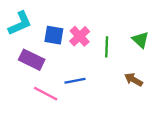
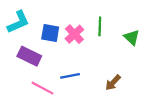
green line: (107, 47) -> (100, 26), moved
brown arrow: (133, 80) -> (113, 83), moved, turned -77

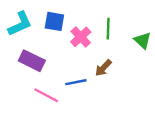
blue square: (50, 33) -> (54, 21), moved
brown arrow: (113, 83) -> (103, 68), moved

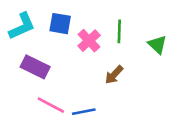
blue line: (76, 82) -> (84, 112), moved

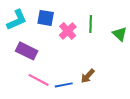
brown arrow: (114, 75) -> (88, 76), moved

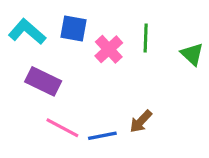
cyan L-shape: (17, 20) -> (27, 32), turned -115

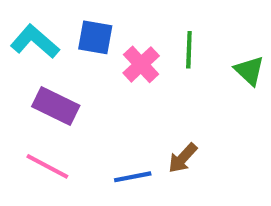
pink line: (62, 128) -> (47, 166), moved

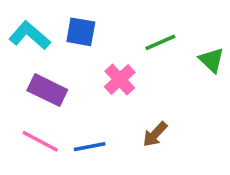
green line: (189, 50) -> (160, 42), turned 64
pink cross: (141, 64) -> (120, 79), moved
blue line: (133, 177) -> (90, 147), moved

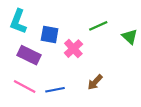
blue square: (81, 32) -> (50, 35), moved
cyan L-shape: (30, 35) -> (18, 22), turned -110

